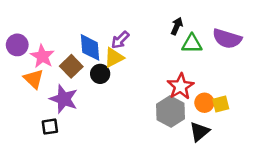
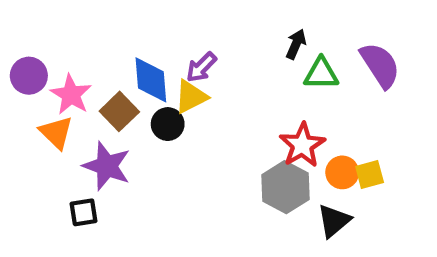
purple semicircle: (227, 39) -> (380, 65), turned -140

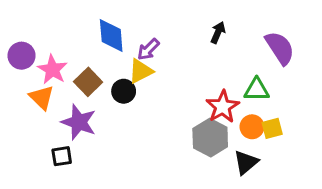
green triangle: (321, 74) -> (257, 90), moved
blue diamond: (151, 80) -> (111, 36), moved

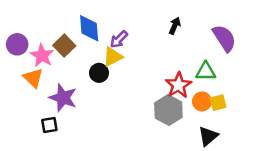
brown square: (88, 82) -> (64, 46), moved
black triangle: (246, 162) -> (208, 136), moved

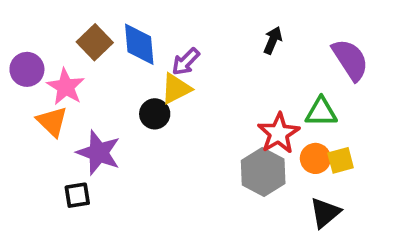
brown square: (64, 46) -> (95, 42), moved

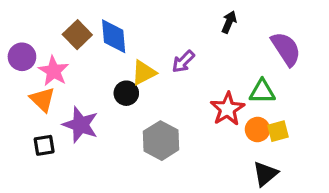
black arrow: (273, 40) -> (229, 22), moved
purple arrow: (186, 62) -> (183, 62), moved
gray hexagon: (263, 172) -> (161, 141), moved
black square: (77, 195) -> (44, 145), moved

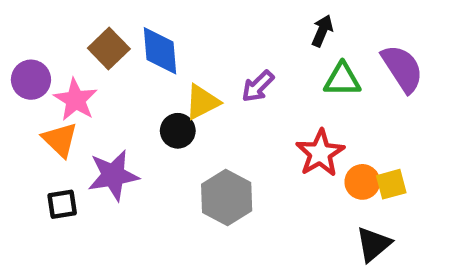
green triangle: (262, 92) -> (342, 80), moved
purple star: (80, 125) -> (113, 175), turned -30

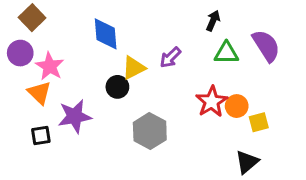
brown square: (109, 49) -> (32, 18), moved
orange circle: (362, 182) -> (237, 106), moved

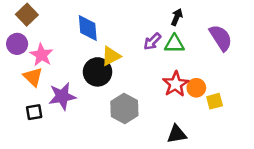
green triangle: (226, 53) -> (174, 44), moved
purple arrow: (170, 57) -> (152, 41), moved
black circle: (117, 87) -> (98, 72), size x1.5
black triangle: (247, 162) -> (177, 134), moved, turned 30

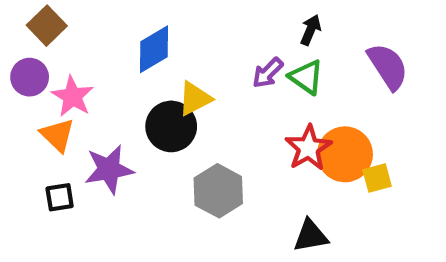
blue diamond: (88, 28) -> (154, 49), turned 64
green triangle: (174, 44) -> (306, 77), turned 35
orange circle: (196, 88) -> (345, 154), size x1.6

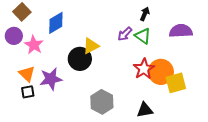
blue diamond: (154, 49) -> (56, 23), moved
purple semicircle: (388, 66) -> (181, 31), turned -60
orange triangle: (57, 135) -> (27, 74), moved
yellow square: (377, 178) -> (176, 83), size x1.5
gray hexagon: (218, 191) -> (102, 102), moved

